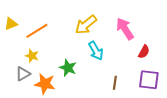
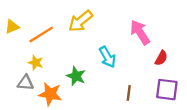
yellow arrow: (86, 25) -> (80, 21), moved
gray triangle: (23, 74) -> (26, 83), turned 35

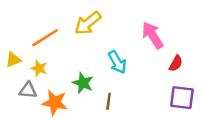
yellow triangle: (12, 27) -> (13, 60), moved
brown line: (129, 93) -> (109, 101), moved

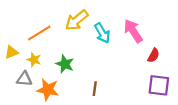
cyan arrow: (117, 62) -> (102, 33), moved
green star: (83, 83) -> (65, 64), moved

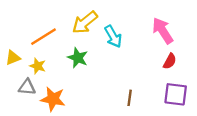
pink arrow: (133, 31) -> (163, 31), moved
green star: (65, 64) -> (78, 58), moved
brown line: (95, 89) -> (130, 98), moved

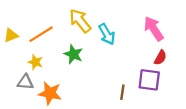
yellow arrow: (85, 22) -> (80, 21), turned 90
yellow triangle: (13, 58) -> (11, 35), moved
purple square: (176, 94) -> (149, 80), moved

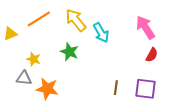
orange line: (41, 34) -> (39, 19), moved
purple square: (149, 80) -> (145, 89), moved

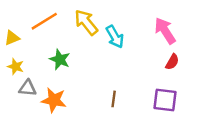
green star: (69, 52) -> (60, 59), moved
yellow star: (34, 59) -> (16, 67), moved
brown line: (116, 88) -> (114, 99), moved

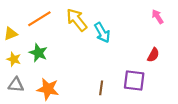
pink arrow: (165, 31) -> (158, 17), moved, size x0.6
green star: (60, 59) -> (38, 53), moved
gray triangle: (28, 88) -> (16, 85), moved
purple square: (165, 100) -> (134, 80), moved

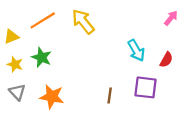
pink arrow: (158, 17) -> (171, 18), turned 72
cyan arrow: (102, 33) -> (136, 50), moved
gray triangle: (16, 85) -> (17, 92), turned 42

